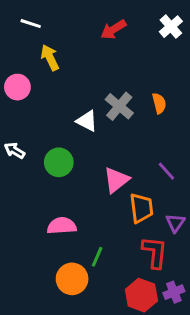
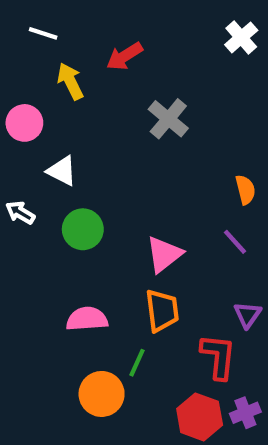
red arrow: (113, 29) -> (124, 56), moved
orange semicircle: (159, 103) -> (245, 190), moved
gray cross: (119, 106) -> (168, 119), moved
white triangle: (87, 121) -> (62, 171), moved
orange trapezoid: (141, 208) -> (162, 311), moved

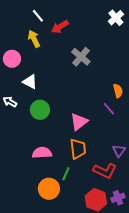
white line: (43, 33) -> (38, 16), moved, turned 32
purple line: (235, 242) -> (109, 109), moved
red L-shape: (218, 356) -> (105, 171), turned 110

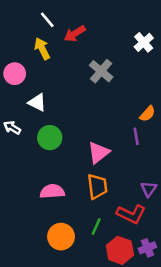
white cross: (116, 18) -> (144, 42), moved
orange semicircle: (118, 91) -> (147, 114), turned 56
purple line: (109, 109) -> (136, 136), turned 32
green line: (66, 174) -> (96, 227), moved

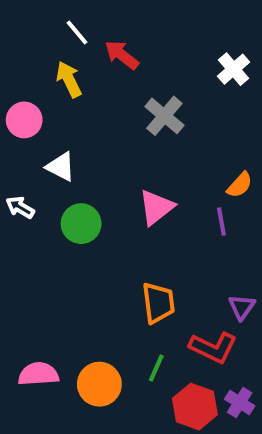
red arrow: (75, 34) -> (122, 55), turned 70
pink triangle: (99, 153) -> (156, 207), moved
pink semicircle: (52, 191) -> (38, 374), moved
purple cross: (147, 248) -> (240, 402), turned -36

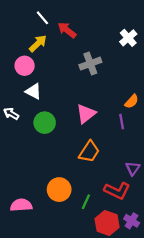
yellow arrow: (69, 79) -> (38, 43), turned 72
gray cross: (164, 116) -> (90, 64), turned 30
pink circle: (24, 120) -> (25, 66), moved
orange trapezoid: (158, 303) -> (89, 152), moved, turned 40
orange circle: (99, 384) -> (59, 190), moved

